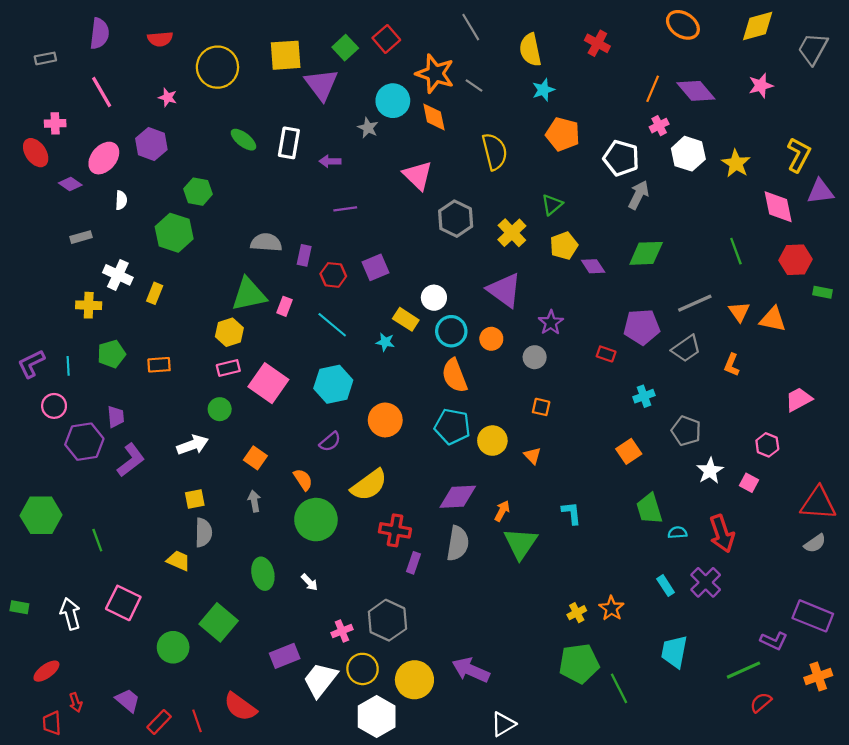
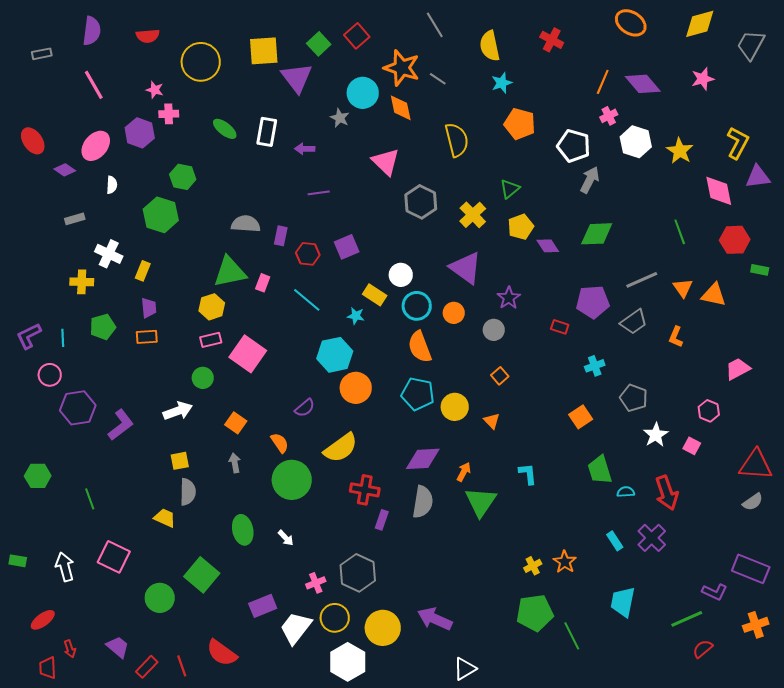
pink cross: (55, 123) -> (169, 114), moved
cyan hexagon: (333, 384) -> (335, 355), moved
orange square: (541, 407) -> (500, 376), turned 36
purple trapezoid: (116, 417) -> (149, 308), moved
green hexagon: (41, 515) -> (38, 476), size x0.7

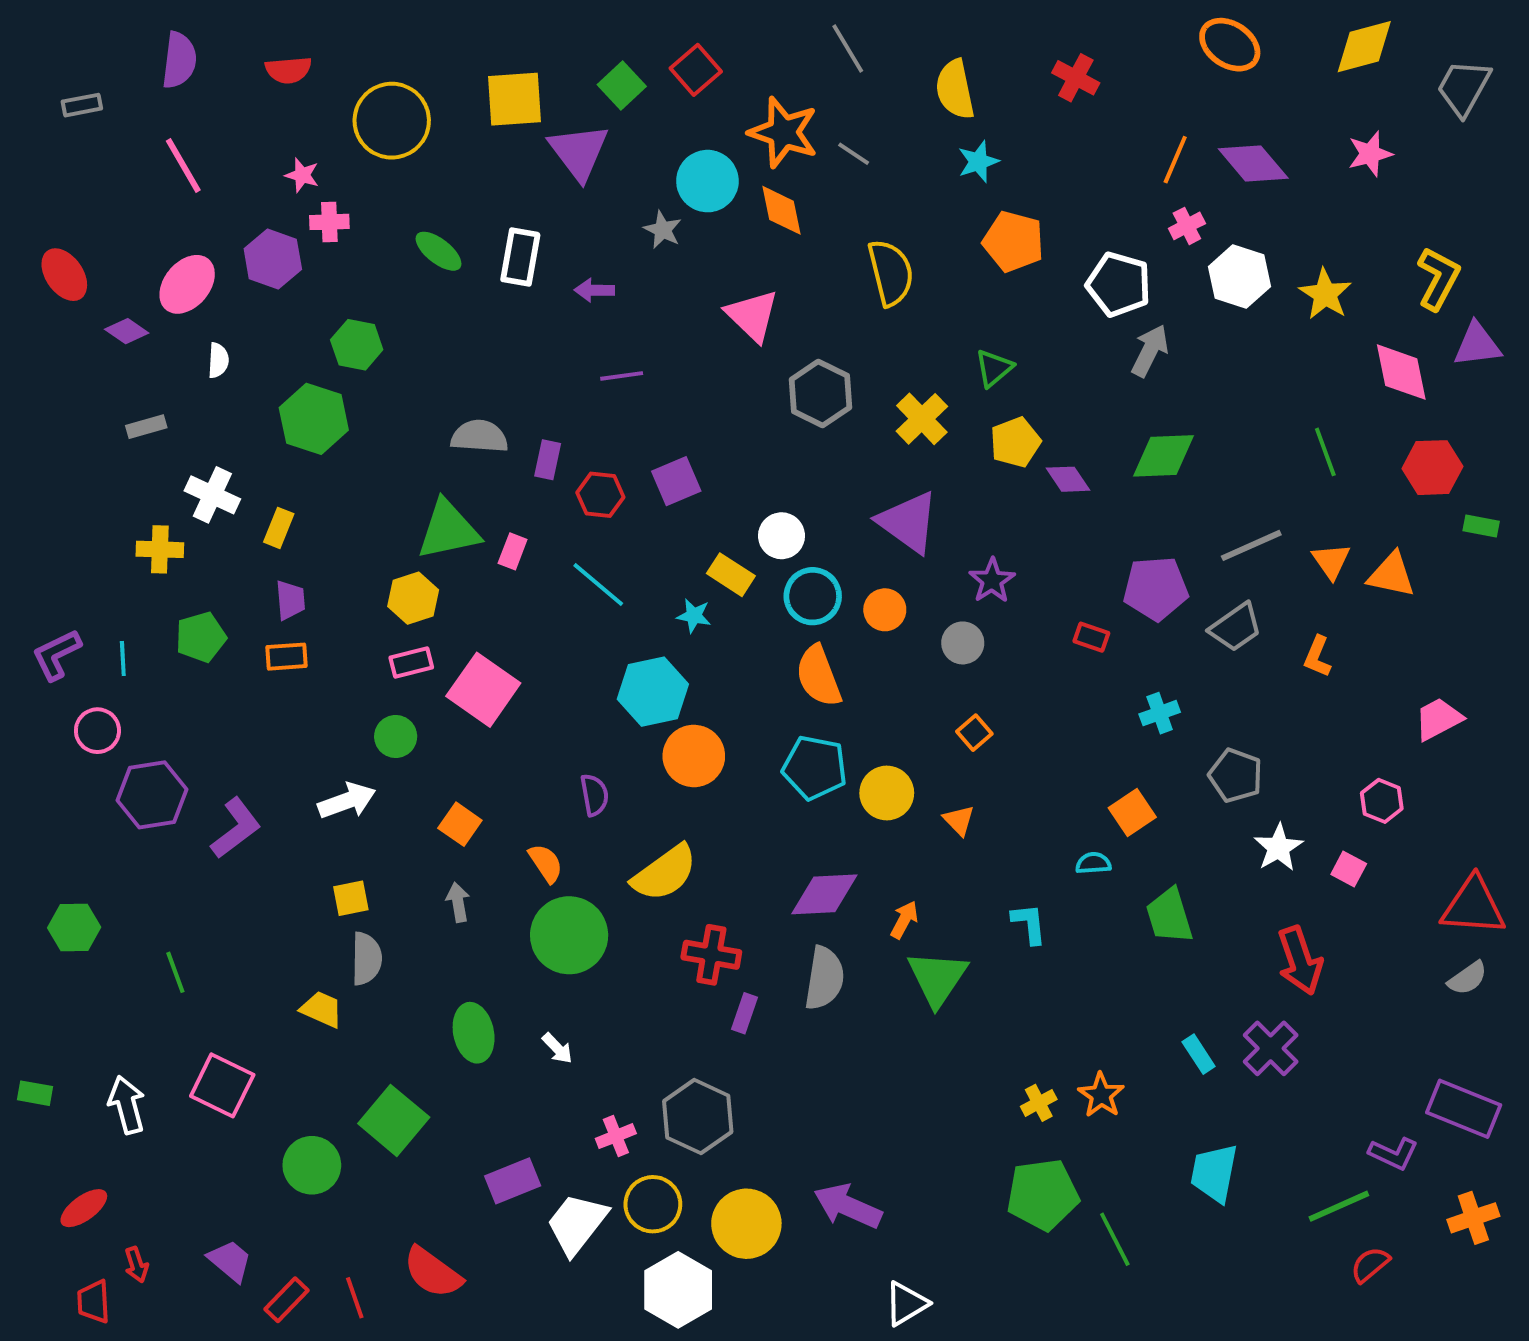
purple semicircle: (305, 408) -> (594, 795), turned -60
cyan semicircle: (626, 492) -> (1093, 863), moved

